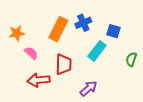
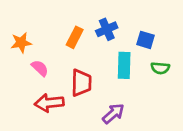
orange rectangle: (58, 29) -> (75, 37), size x0.7
cyan rectangle: (97, 51) -> (124, 65), turned -36
green semicircle: (131, 59) -> (160, 68), moved, turned -104

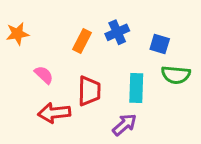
orange star: (21, 43) -> (17, 34), moved
cyan rectangle: (124, 65) -> (136, 88), moved
green semicircle: (160, 68) -> (176, 75), size x1.4

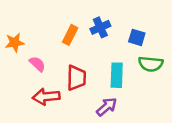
orange star: (17, 34) -> (15, 42), moved

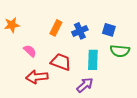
blue cross: (100, 27) -> (80, 31), moved
orange star: (15, 42) -> (12, 25), moved
red trapezoid: (76, 78) -> (61, 62), turned -70

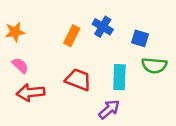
blue cross: (80, 31) -> (103, 27), moved, turned -35
pink semicircle: (30, 51) -> (20, 65), moved
red arrow: (37, 77) -> (30, 93), moved

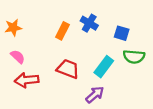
cyan rectangle: (119, 77) -> (104, 67), turned 35

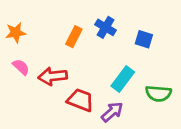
green semicircle: (134, 57) -> (158, 93), moved
red trapezoid: (68, 69) -> (80, 100), moved
red arrow: (27, 80) -> (53, 76), moved

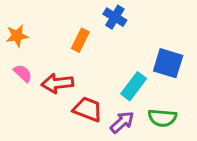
blue cross: (106, 27) -> (115, 17), moved
blue square: (144, 39) -> (168, 63), moved, size x1.5
green semicircle: (158, 93) -> (162, 118), moved

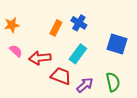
blue cross: (115, 17) -> (79, 23), moved
cyan rectangle: (134, 86) -> (78, 54), moved
green semicircle: (162, 118) -> (113, 82), turned -108

